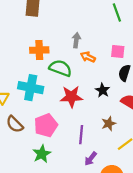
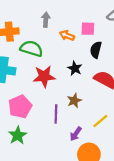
orange arrow: (88, 57) -> (67, 36), moved
brown star: (109, 124) -> (74, 101), moved
purple arrow: (91, 159) -> (76, 134), moved

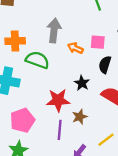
gray arrow: (46, 20) -> (54, 30), size x1.5
red star: (44, 76) -> (58, 100), moved

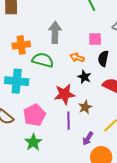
orange arrow: (75, 48) -> (77, 57), moved

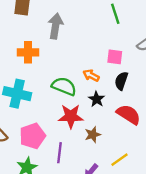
gray arrow: (55, 32) -> (55, 26), moved
green semicircle: (43, 60) -> (64, 86), moved
purple line: (68, 121) -> (60, 153), moved

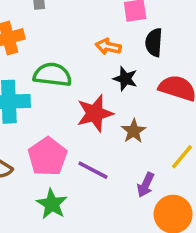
green semicircle: (64, 86) -> (52, 75), moved
purple line: (60, 153) -> (93, 170), turned -54

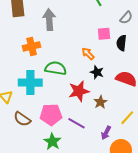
black semicircle: (154, 42) -> (121, 43), moved
orange arrow: (108, 47) -> (88, 54), turned 32
pink pentagon: (47, 157) -> (51, 115), turned 30

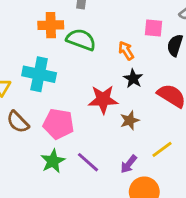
green semicircle: (56, 68) -> (81, 40), moved
purple line: (76, 123) -> (88, 162), moved

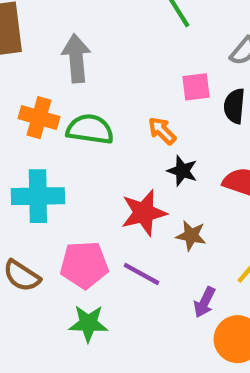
orange cross: (51, 25) -> (39, 118), turned 30
brown star: (130, 120) -> (191, 236), turned -30
green star: (53, 161) -> (88, 323), turned -30
purple line: (88, 162) -> (141, 274), moved

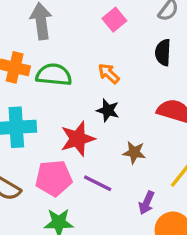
pink square: (196, 87) -> (114, 20), moved, turned -30
black star: (182, 171) -> (108, 110), moved
red star: (144, 213) -> (78, 139), moved

